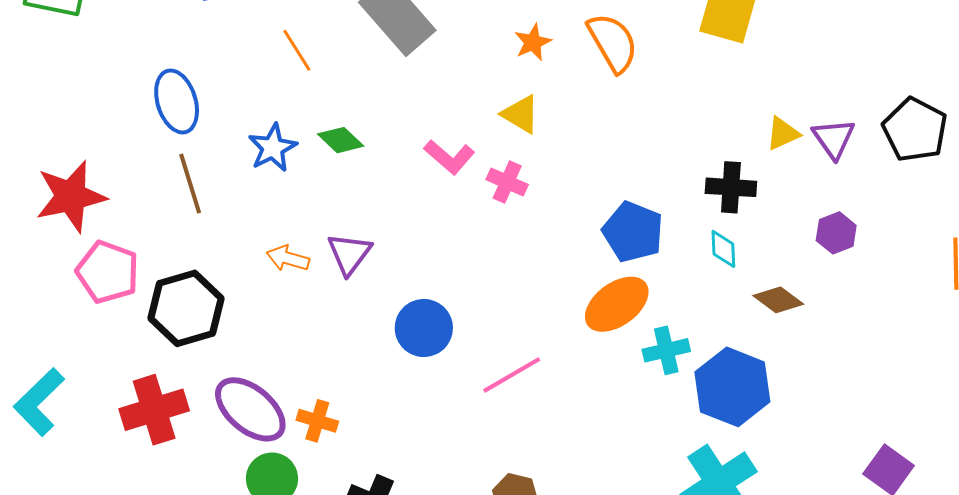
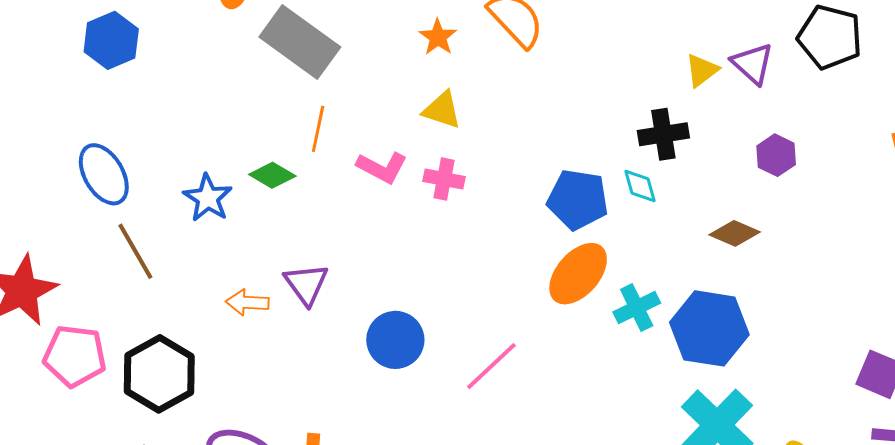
orange line: (297, 50) -> (318, 129), moved, turned 57
cyan diamond: (723, 249) -> (640, 186), moved

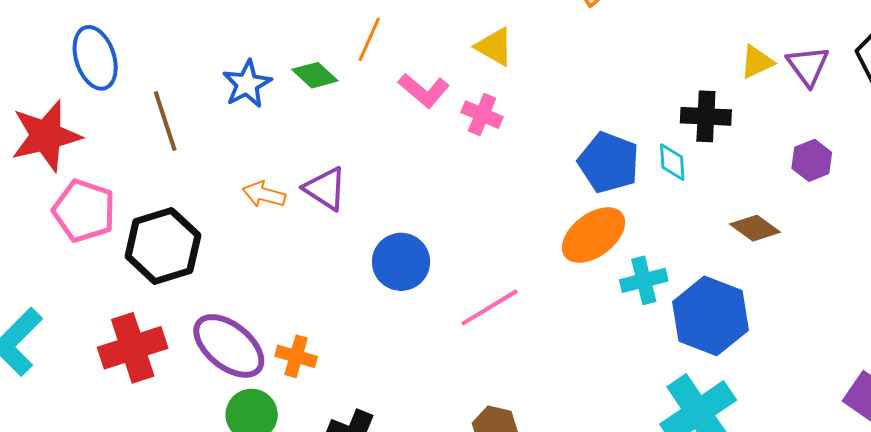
blue ellipse: (104, 174) -> (95, 58), moved
purple triangle: (306, 284) -> (325, 189), turned -33

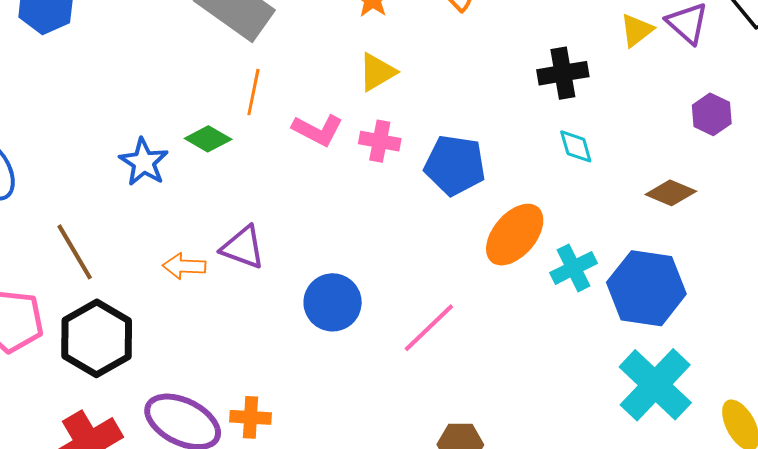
yellow triangle: (494, 47) -> (377, 72), turned -48
black cross: (706, 116) -> (563, 73), moved
brown line: (165, 121) -> (75, 252), moved
blue pentagon: (609, 162) -> (455, 165), moved

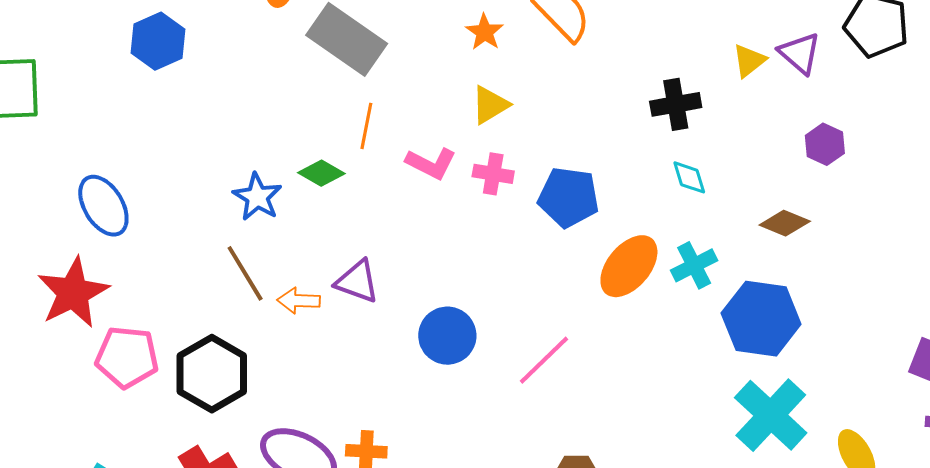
brown line: (75, 252) -> (245, 273), moved
cyan cross: (574, 268) -> (694, 265), moved

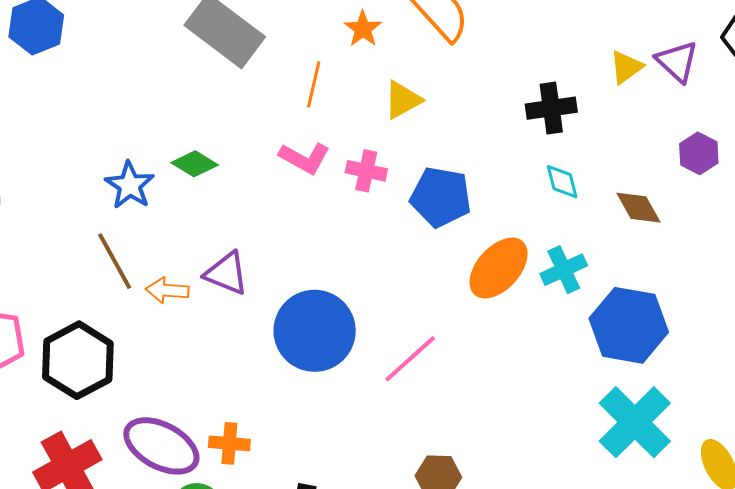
yellow triangle: (490, 105) -> (403, 100), moved
orange line: (366, 126) -> (314, 84), moved
brown diamond: (785, 223) -> (639, 208), moved, turned 36
blue circle: (447, 336) -> (315, 331), size x1.4

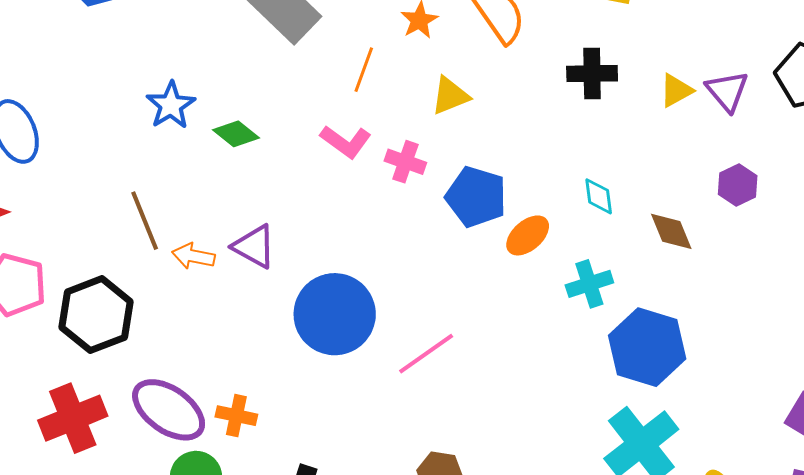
black cross: (551, 108) -> (592, 74), moved
blue star: (130, 185) -> (171, 105), moved
orange ellipse: (499, 268) -> (528, 235), moved, size x0.7

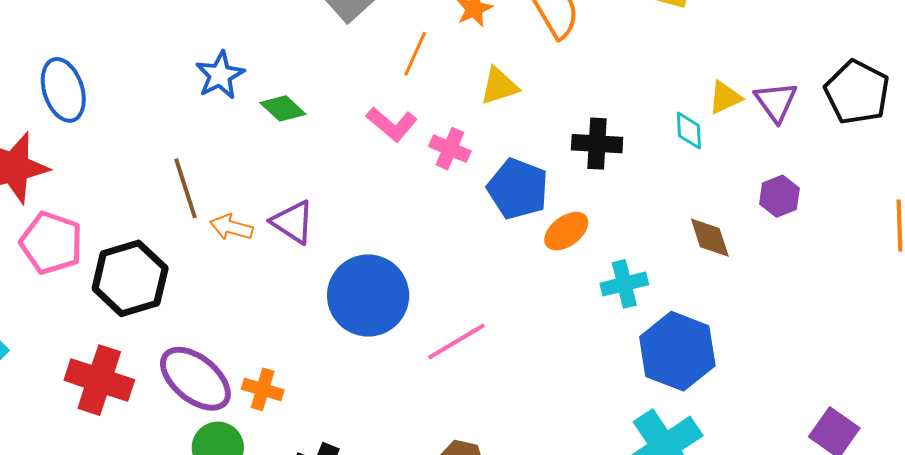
black cross: (592, 74) -> (597, 144), moved
cyan diamond: (599, 196) -> (689, 131), moved
red cross: (73, 418) -> (99, 380), turned 36

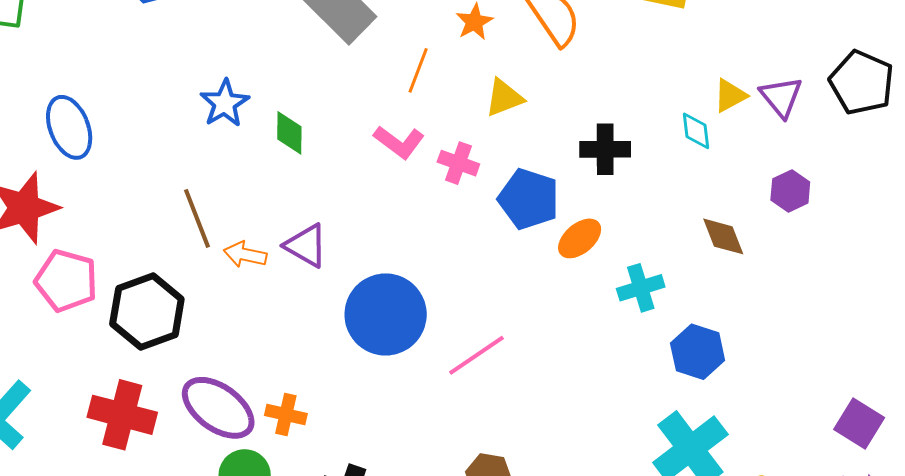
green diamond: (283, 108) -> (289, 133), turned 51
blue hexagon: (677, 351) -> (698, 352), size x0.7

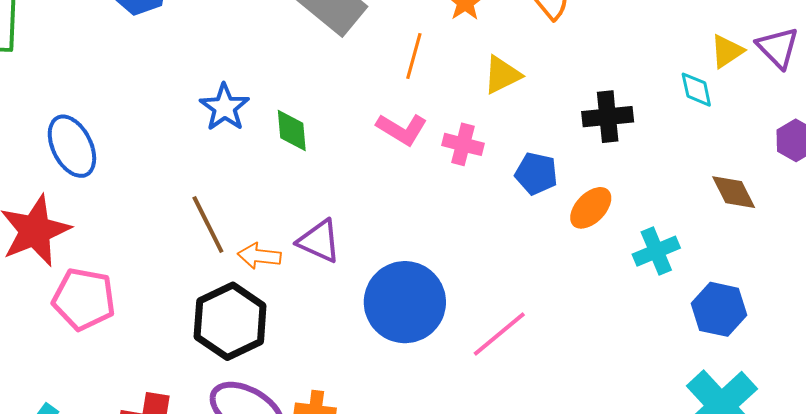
blue pentagon: (529, 199) -> (536, 174), size x0.7
black hexagon: (147, 312) -> (230, 321), moved

